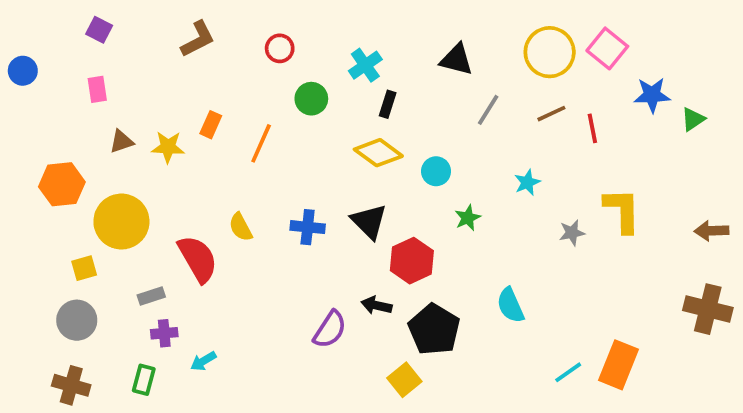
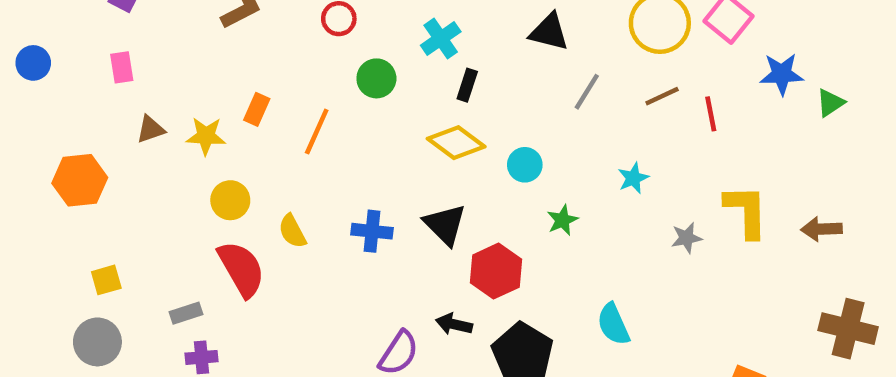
blue circle: (23, 71) -> (33, 63), moved
yellow circle: (121, 222) -> (230, 200), moved, size x0.6
brown arrow: (712, 231) -> (822, 229), moved

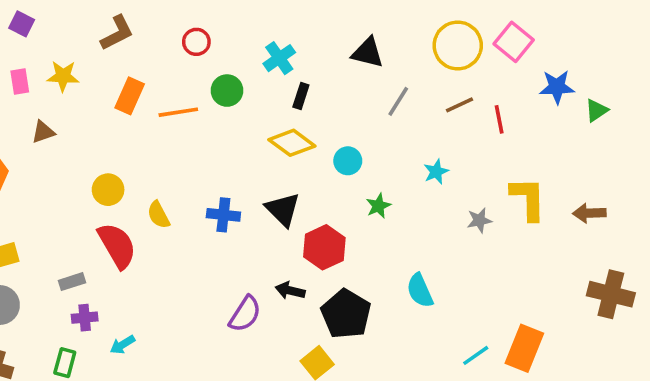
orange rectangle: (257, 109) -> (130, 96), moved, size x1.4
orange line: (317, 132) -> (178, 112), moved, turned 57
yellow star: (206, 136) -> (63, 76), moved

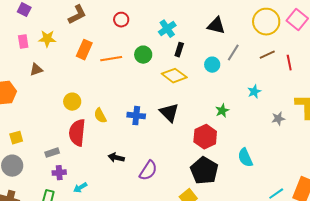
green circle: (227, 91) -> (143, 55), moved
cyan circle: (348, 161) -> (212, 65), moved
red semicircle: (117, 246) -> (77, 133), turned -144
red hexagon: (324, 247) -> (205, 137), moved
black arrow: (290, 291) -> (116, 158), moved

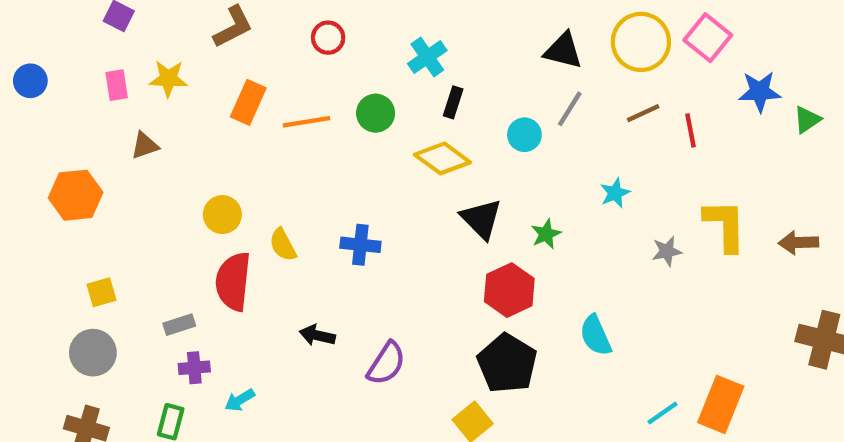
black triangle: (216, 26) -> (563, 51), moved
black triangle: (169, 113) -> (481, 219), moved

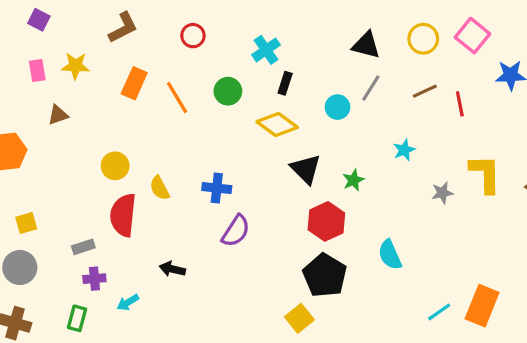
yellow circle: (641, 42) -> (423, 39), size x0.7
orange line: (307, 122) -> (177, 98), turned 68
black arrow: (317, 335) -> (172, 269), moved
purple semicircle: (386, 363) -> (236, 231), moved

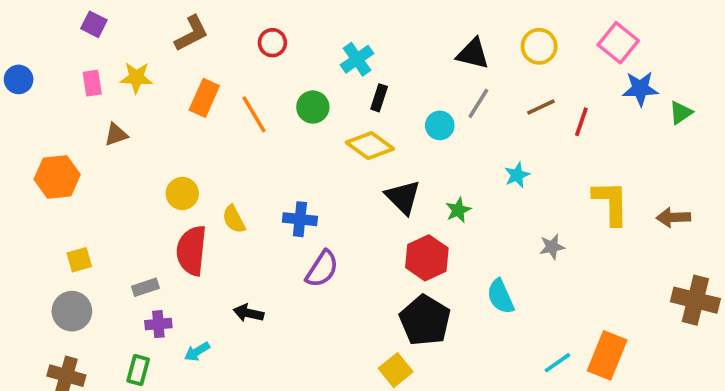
pink square: (472, 36) -> (618, 43), moved
red line: (460, 104) -> (581, 122), turned 30
gray star: (442, 193) -> (552, 247), moved

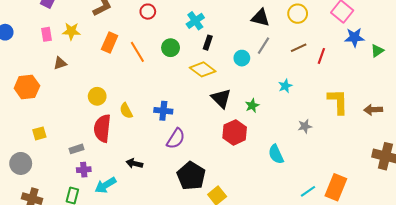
gray circle: (72, 311) -> (21, 163), moved
black pentagon: (425, 320) -> (191, 176), moved
cyan arrow: (197, 352) -> (105, 185), size x1.5

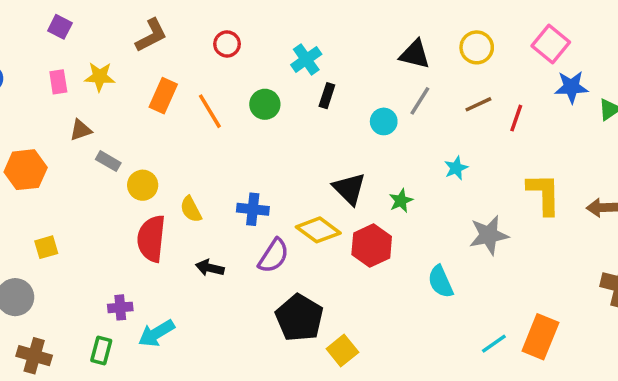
yellow diamond: (203, 69) -> (318, 230), moved
gray star: (305, 126) -> (489, 235), size x1.6
gray rectangle: (76, 149) -> (108, 161), moved, turned 48
black arrow: (134, 163) -> (210, 268), moved

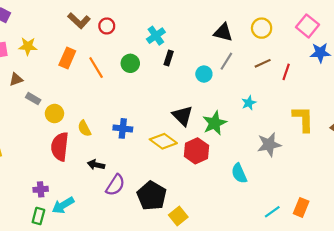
brown L-shape: (151, 35) -> (79, 21), moved, turned 70
green star: (401, 201) -> (215, 123), size x1.6
purple semicircle: (274, 256) -> (115, 185), moved
orange rectangle: (540, 337) -> (301, 207), size x0.7
green rectangle: (101, 351) -> (38, 216), moved

